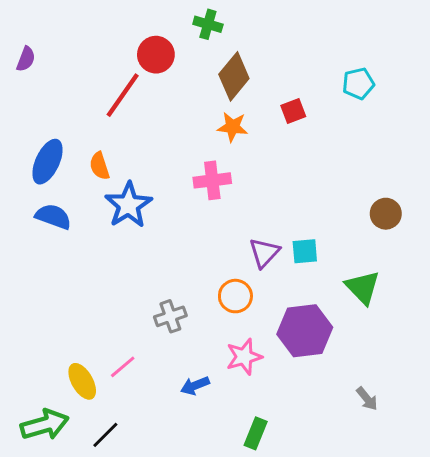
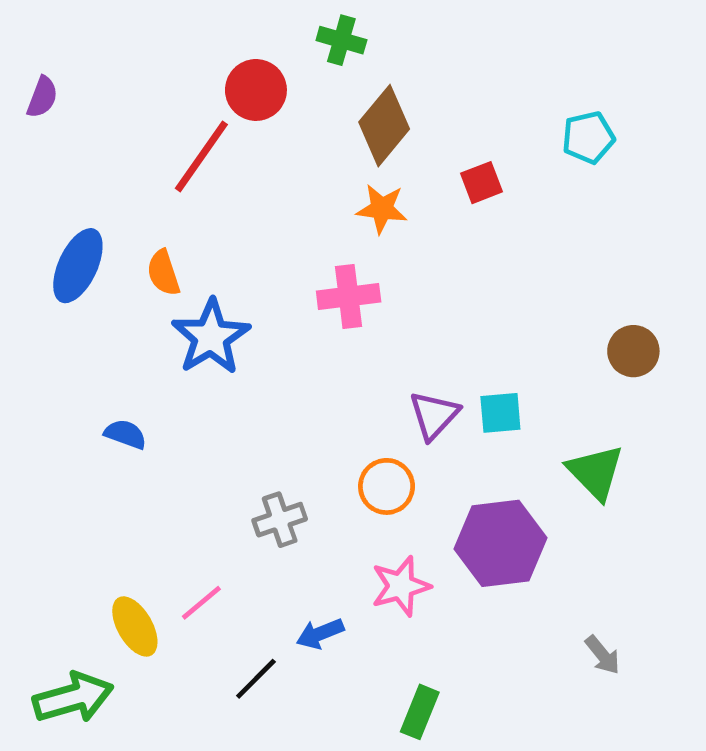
blue semicircle: (53, 217) -> (125, 434), moved, size x0.7
black line: (105, 435) -> (256, 679), moved

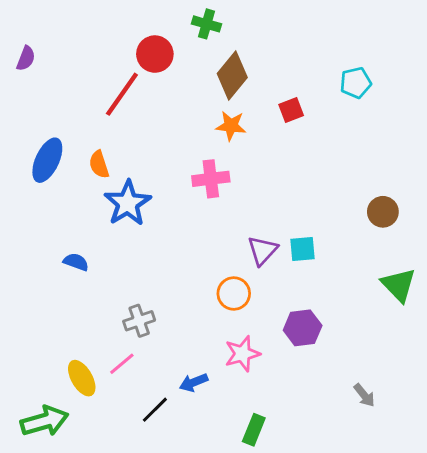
green triangle: (595, 472) -> (399, 285), moved
gray cross: (280, 520) -> (139, 321), moved
purple hexagon: (500, 543) -> (303, 328), size x0.7

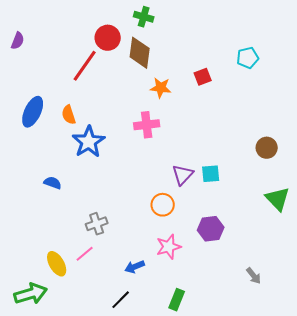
brown diamond: (232, 76) -> (140, 53), moved, turned -32
black line: (155, 410) -> (121, 300), moved

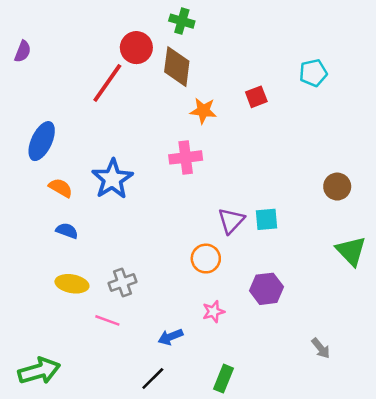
orange semicircle: (69, 115) -> (61, 188), moved, turned 138
pink star: (169, 247) -> (213, 312), size x0.7
pink line: (85, 254) -> (107, 320), turned 60
yellow ellipse: (57, 264) -> (72, 284), moved, turned -50

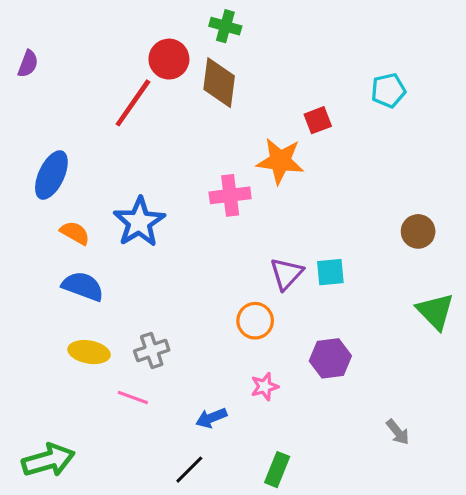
orange star: (203, 111) -> (280, 161), moved, size x1.4
blue semicircle: (67, 231) -> (83, 286), size x1.5

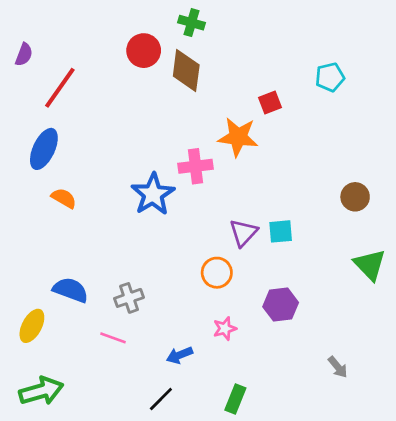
red line: (133, 103) -> (60, 88), moved
blue star: (139, 222) -> (153, 194), moved
blue semicircle: (83, 286) -> (70, 290), moved
yellow ellipse: (89, 352) -> (32, 326), moved, turned -72

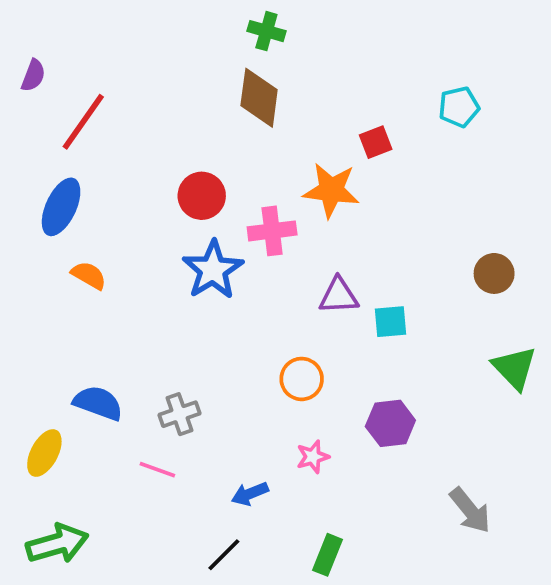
red circle: (144, 51) -> (202, 196), moved
purple triangle: (243, 233) -> (339, 296), moved, turned 44
gray arrow: (338, 367) -> (470, 510), size x1.5

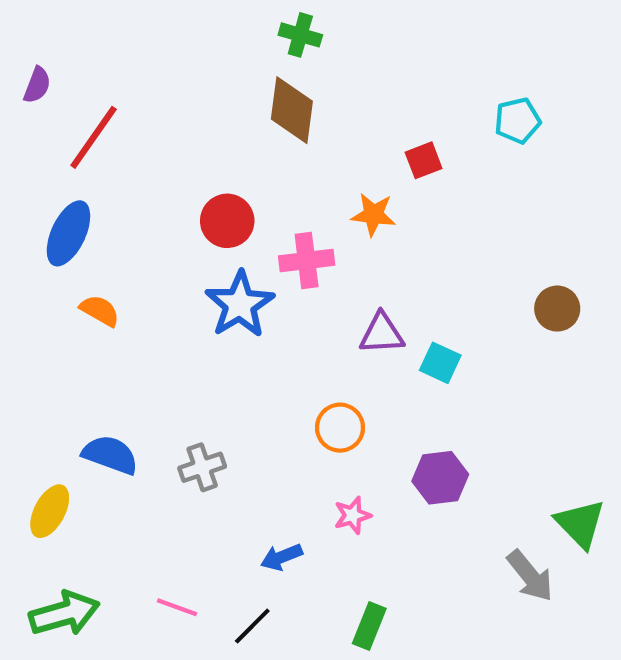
orange star: (331, 190) -> (373, 215), size x0.7
cyan square: (390, 322) -> (440, 363), turned 30
green triangle: (514, 368) -> (580, 524), moved
pink line: (157, 470) -> (177, 607), moved

